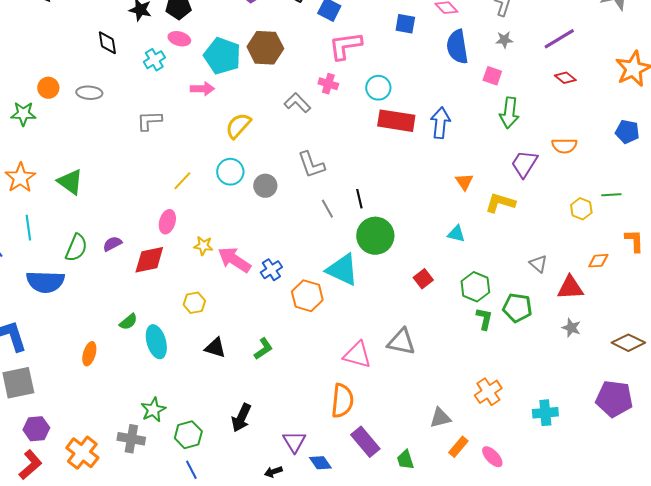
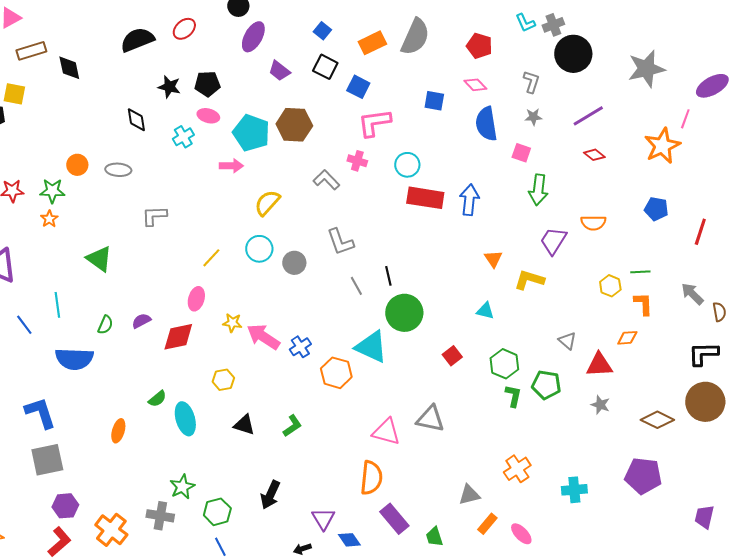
gray L-shape: (149, 121) -> (154, 216), moved
orange star: (20, 178) -> (49, 219), moved, size x0.6
orange L-shape: (634, 241) -> (643, 304), moved
green semicircle: (76, 248) -> (105, 325), size x0.7

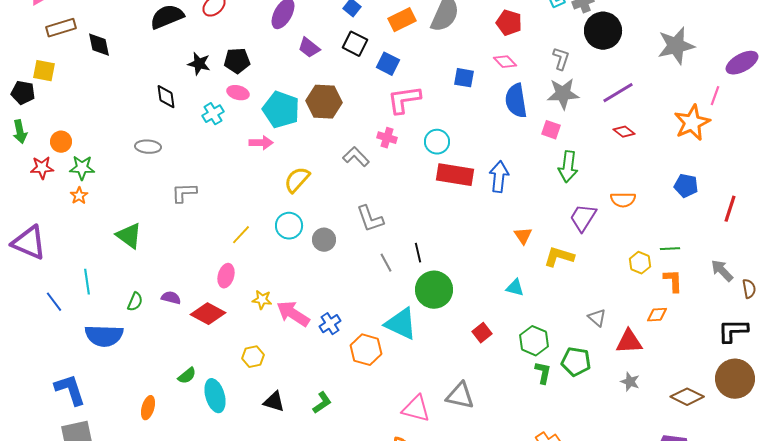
gray star: (533, 117) -> (563, 94), size x1.8
orange circle: (77, 165) -> (61, 142), moved
purple semicircle: (141, 321) -> (171, 298), turned 42
red diamond: (178, 337) -> (208, 314), turned 40

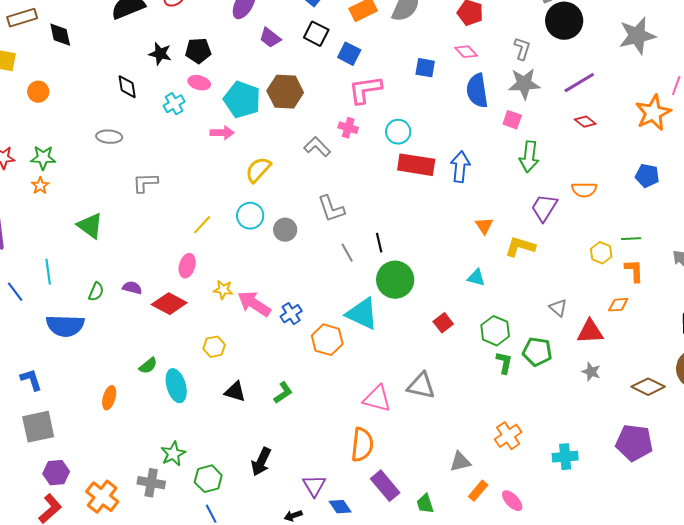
orange circle: (61, 142) -> (38, 92), moved
blue L-shape: (70, 390) -> (31, 380), size x0.7

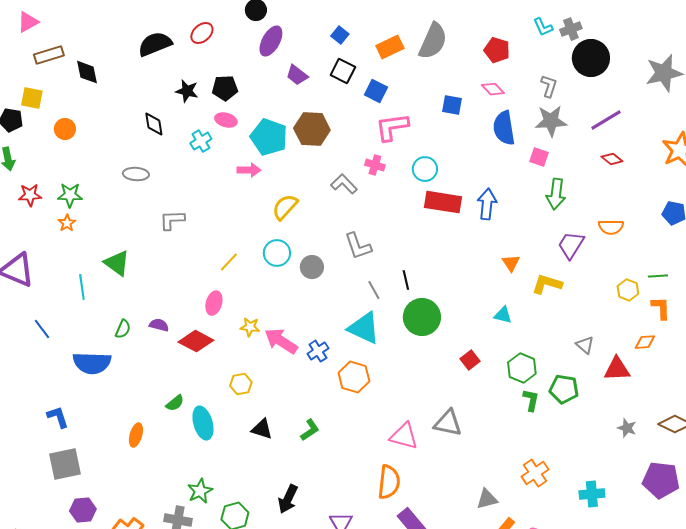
cyan line: (48, 272) -> (82, 287), moved
cyan triangle: (362, 314) -> (364, 328), moved
gray star: (591, 372) -> (627, 428), moved

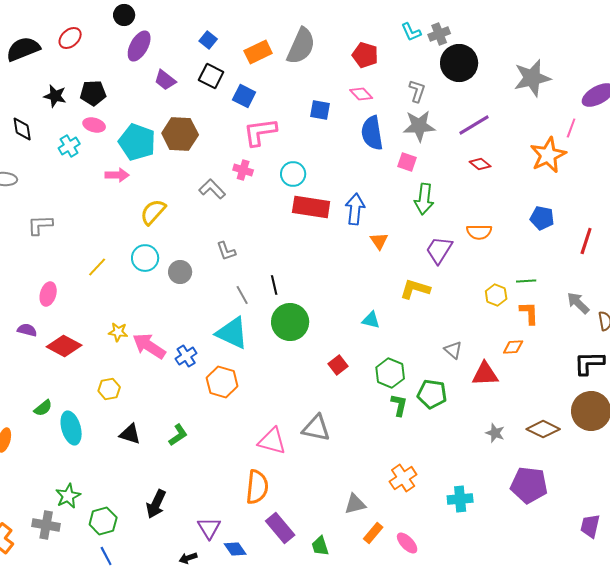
gray L-shape: (358, 246) -> (226, 251), size x0.7
orange triangle: (511, 263) -> (379, 241), moved
pink ellipse: (214, 303) -> (48, 294), moved

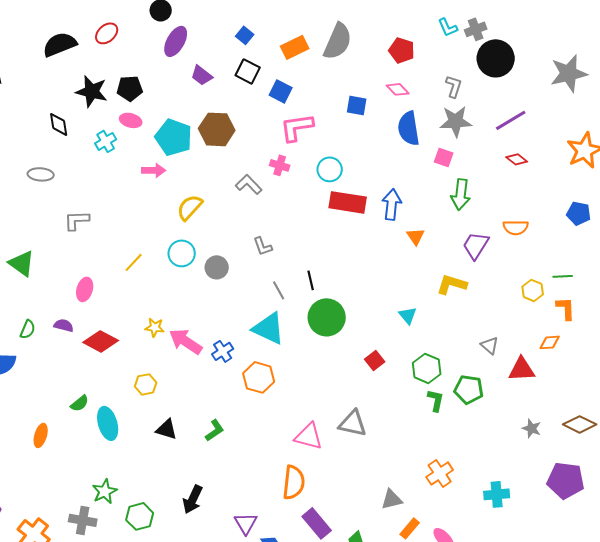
black star: (55, 96) -> (92, 91), size x1.4
cyan triangle: (371, 320) -> (408, 315), turned 36

